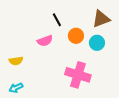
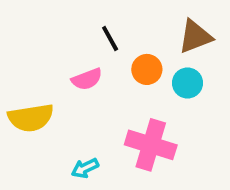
yellow semicircle: (16, 61) -> (31, 118), size x1.6
cyan arrow: (16, 88) -> (85, 168), moved

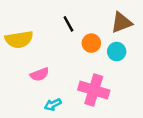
pink semicircle: (87, 79) -> (40, 74), moved
yellow semicircle: (31, 118) -> (19, 39), moved

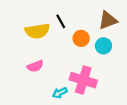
yellow semicircle: (19, 39) -> (37, 31), moved
cyan arrow: (53, 105) -> (60, 93), moved

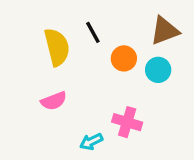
yellow semicircle: (37, 31) -> (57, 47), turned -95
pink cross: (83, 80) -> (127, 122), size x0.7

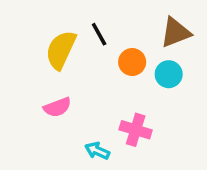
yellow semicircle: (57, 47) -> (61, 50), turned -141
cyan arrow: (91, 142) -> (97, 151), turned 50

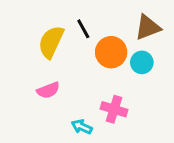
orange circle: (132, 62) -> (111, 52), size x1.4

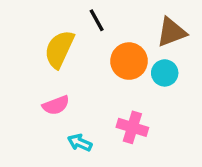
black line: (83, 29) -> (97, 20), moved
cyan arrow: (82, 127) -> (80, 143), moved

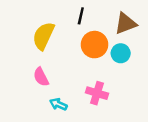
black line: (97, 20) -> (81, 16), moved, turned 42
pink semicircle: (56, 105) -> (41, 77), turned 84

